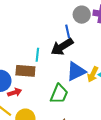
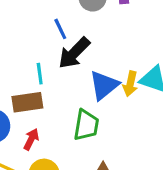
blue line: (68, 31) -> (60, 29), moved
red arrow: (15, 92) -> (31, 139), moved, turned -32

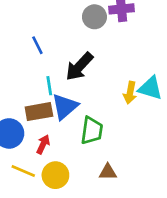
blue line: (60, 29) -> (37, 45), moved
blue triangle: (104, 85) -> (65, 107), moved

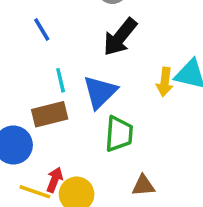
black arrow: (79, 67) -> (120, 37), moved
blue triangle: (65, 107) -> (100, 92), moved
red arrow: (43, 144) -> (55, 180), moved

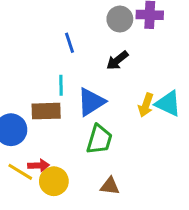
blue line: (42, 29) -> (69, 43), moved
black arrow: (120, 37) -> (117, 60), size x0.7
red arrow: (55, 180) -> (38, 165), turned 54

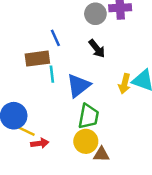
black arrow: (117, 60) -> (97, 49), turned -84
brown rectangle: (46, 111) -> (37, 59), moved
yellow line: (20, 172) -> (24, 130), moved
yellow circle: (54, 181) -> (86, 141), moved

